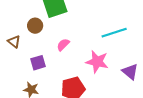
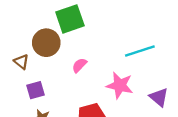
brown circle: (35, 26) -> (46, 43), size x1.5
purple square: (38, 63) -> (36, 90), moved

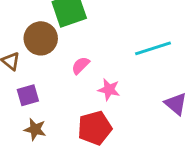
pink star: (120, 85) -> (109, 90), moved, size x0.7

